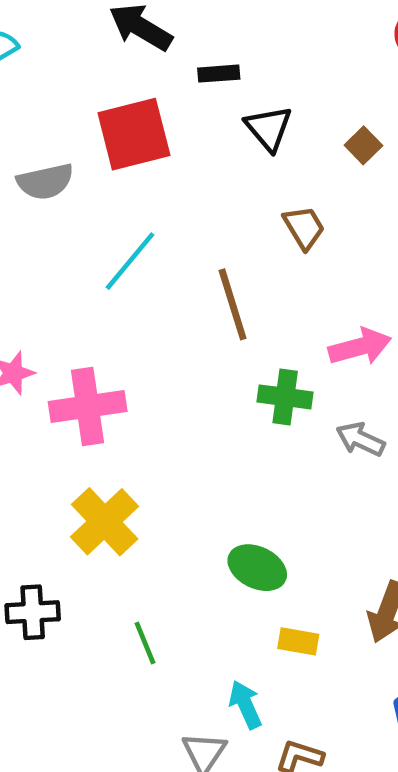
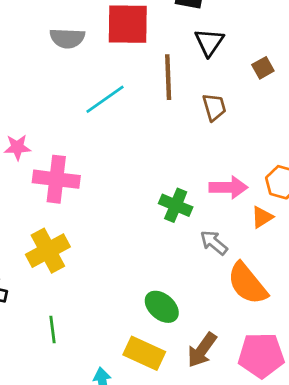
brown line: (233, 304) -> (168, 77), moved
green ellipse: (257, 568) -> (162, 307), moved
yellow rectangle: (298, 641) -> (144, 353), size x1.6

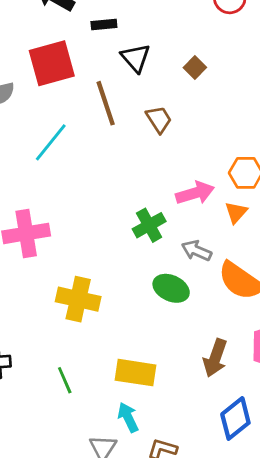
green cross: (176, 205) -> (149, 225), turned -36
yellow cross: (48, 251) -> (78, 299), moved, turned -33
green ellipse: (162, 307) -> (171, 288), moved
yellow rectangle: (144, 353) -> (136, 373), moved

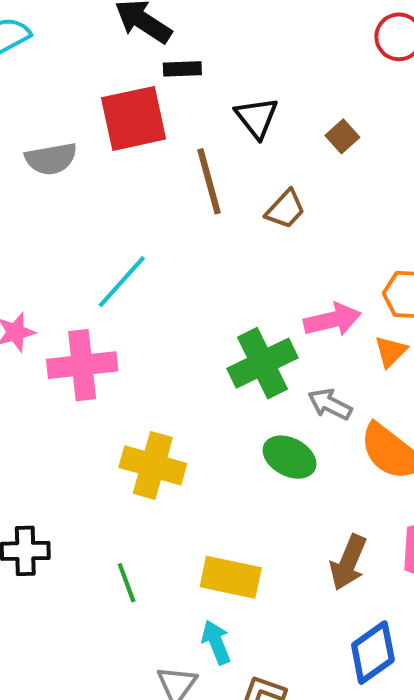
black rectangle: (104, 24) -> (182, 69), moved
brown trapezoid: (159, 119) -> (285, 209), turned 72
cyan line: (51, 142) -> (122, 282), moved
green cross: (149, 225) -> (262, 363), size x1.4

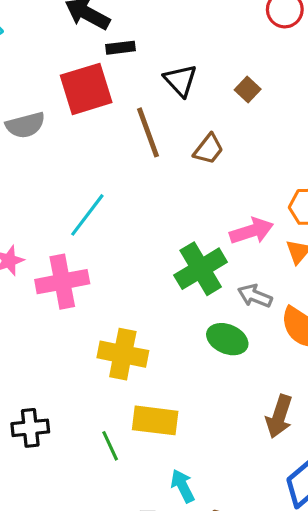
yellow rectangle: (231, 577) -> (155, 420), moved

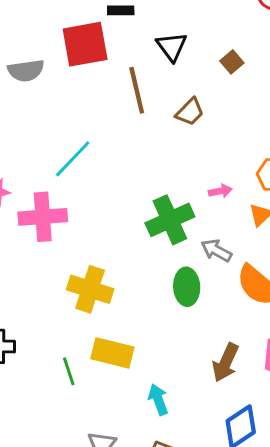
pink arrow: (252, 231) -> (220, 191), size x0.6
green ellipse: (227, 339) -> (187, 287), turned 57
cyan arrow: (183, 486) -> (158, 399), moved

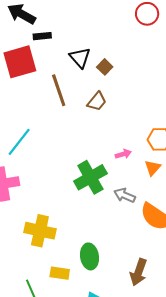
brown square: (232, 62) -> (105, 67), moved
green ellipse: (187, 287) -> (89, 256), moved
yellow rectangle: (112, 353) -> (60, 273), size x0.7

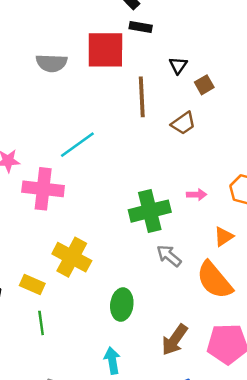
black triangle: (80, 58) -> (178, 65), size x0.7
orange triangle: (153, 168) -> (224, 237), moved
gray arrow: (125, 195) -> (169, 256), moved
yellow rectangle: (60, 273) -> (32, 285), moved

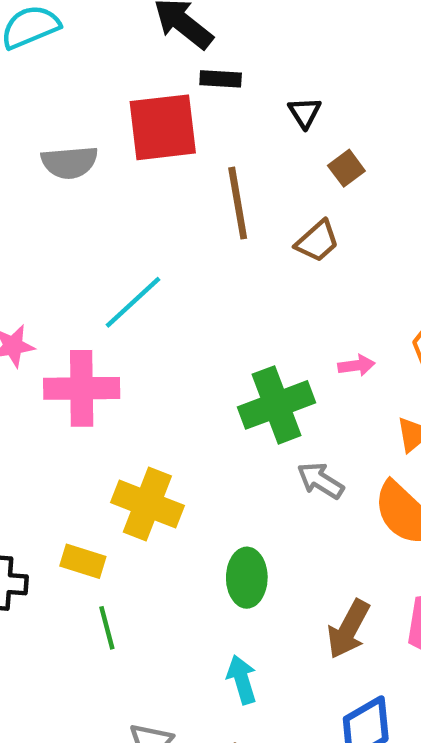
black triangle: (178, 65) -> (305, 113), moved

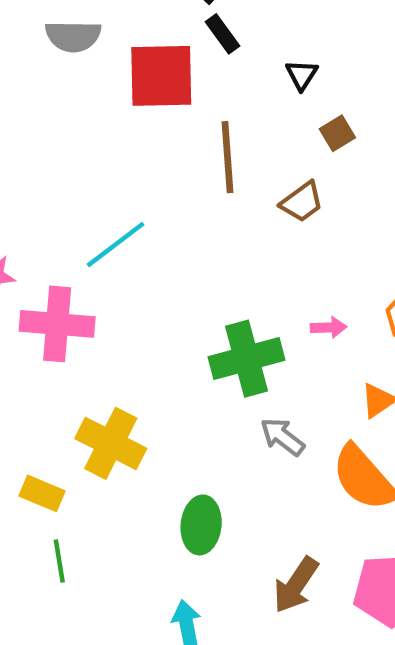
black rectangle: (221, 79) -> (222, 34), turned 45
gray semicircle: (69, 162) -> (73, 36), moved

